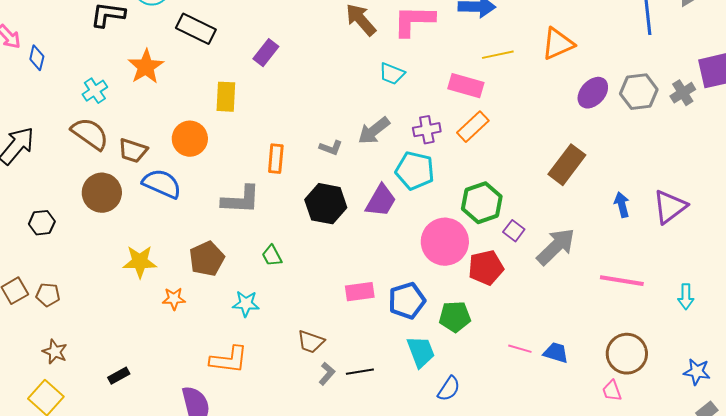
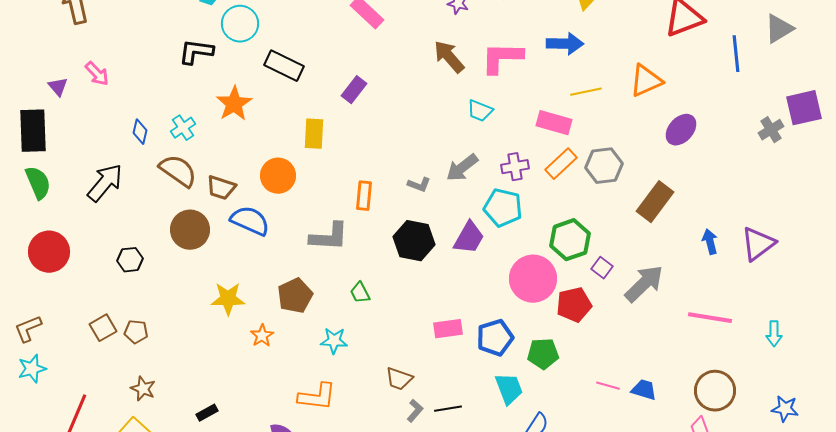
blue diamond: (37, 58) -> (140, 132), moved
gray hexagon: (639, 92) -> (604, 166), moved
orange star: (174, 299) -> (262, 336), turned -30

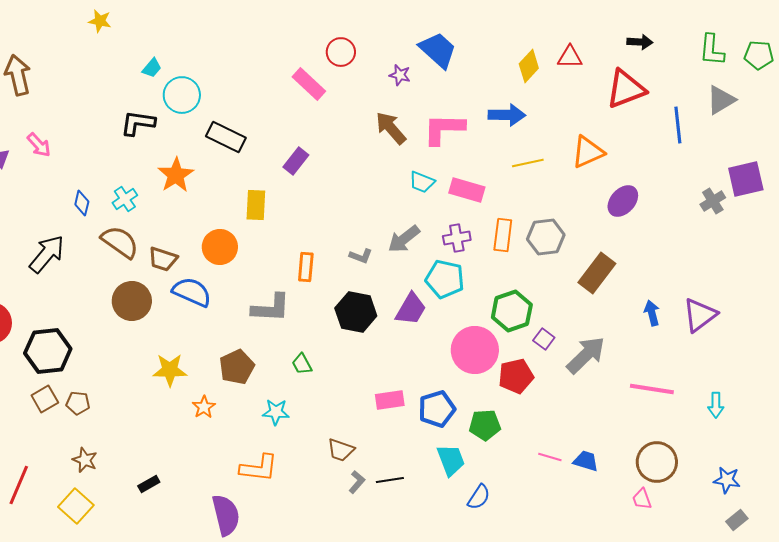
pink rectangle: (554, 123) -> (467, 190), moved
orange rectangle: (561, 164) -> (503, 235), turned -40
black hexagon: (130, 260) -> (48, 351), moved, size x1.8

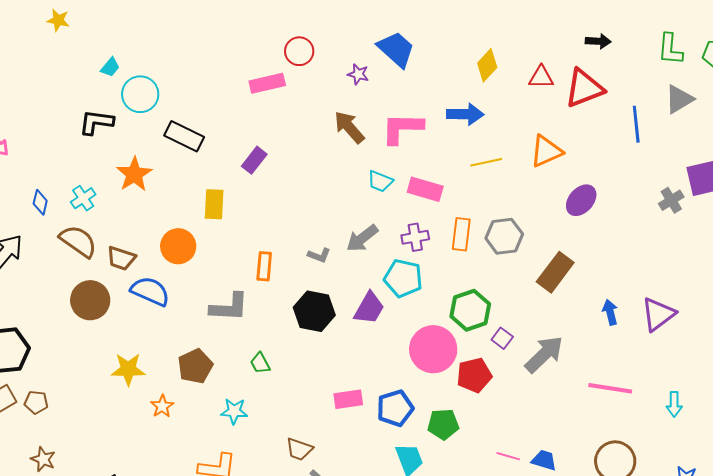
red triangle: (570, 57) -> (541, 77), moved
pink rectangle: (309, 84) -> (267, 83), turned -56

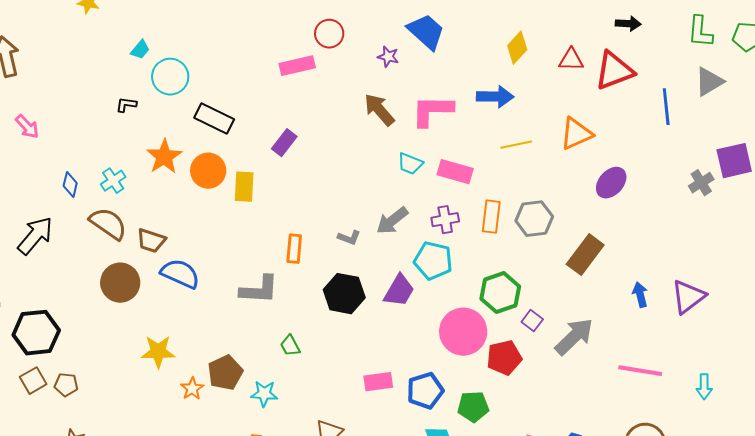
black L-shape: (96, 122) -> (126, 105), size x0.6
orange circle: (178, 246) -> (208, 171), moved
brown pentagon: (195, 366) -> (225, 373), moved

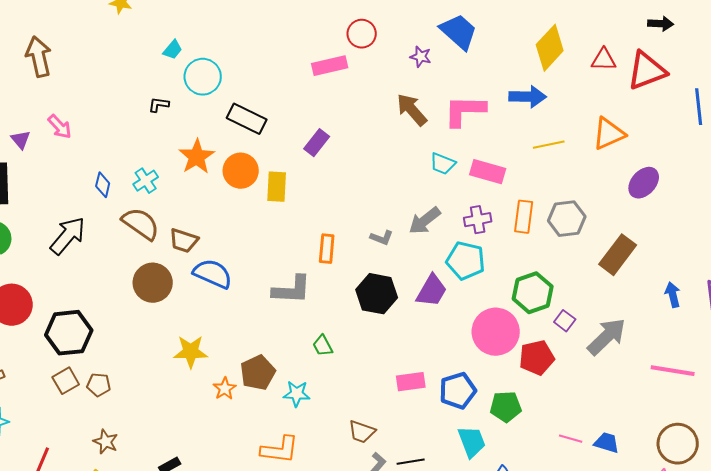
yellow diamond: (517, 48) -> (550, 48), size x1.4

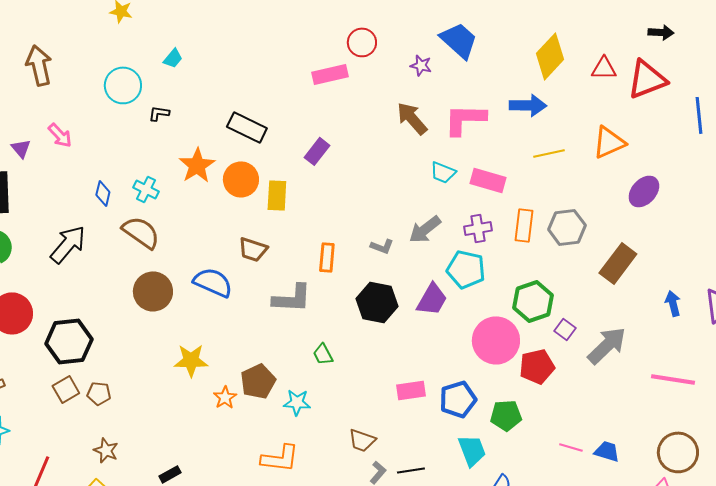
cyan circle: (203, 77) -> (123, 85), moved
cyan cross: (146, 181) -> (146, 189), turned -30
brown trapezoid: (184, 241) -> (253, 249), moved

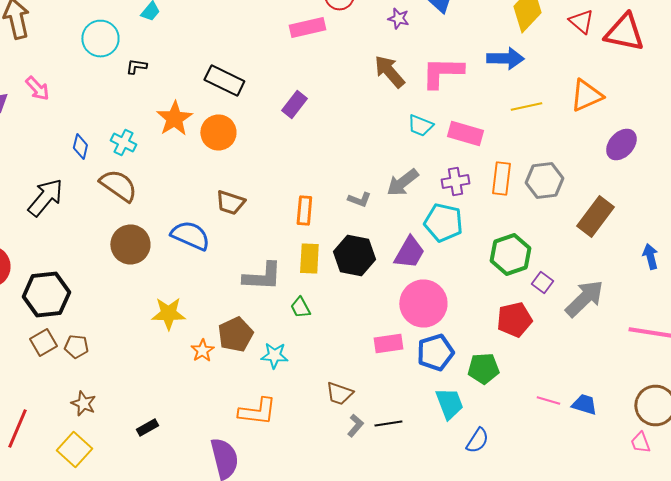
red triangle: (604, 68) -> (581, 22), turned 40
red triangle: (647, 79) -> (624, 32), turned 33
yellow rectangle: (277, 195) -> (309, 258), moved
gray L-shape: (292, 298) -> (262, 276), moved
pink circle: (496, 340) -> (423, 304), moved

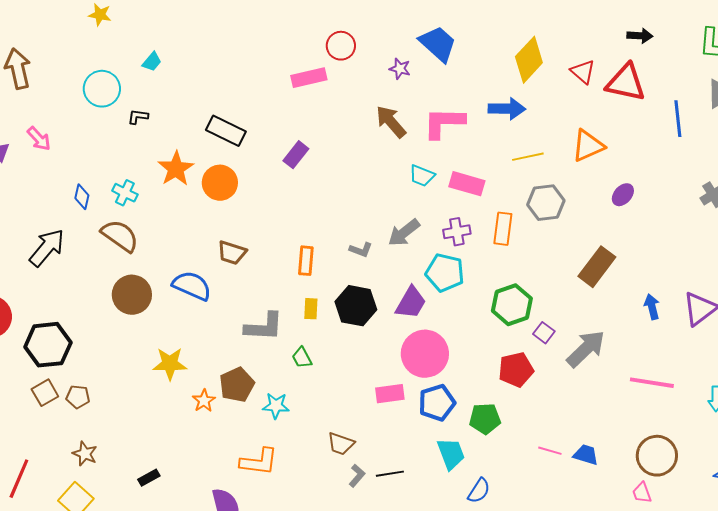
purple ellipse: (621, 144) -> (623, 195), size x0.7
gray hexagon: (544, 180) -> (546, 203), moved
yellow rectangle: (309, 258) -> (311, 309), size x0.7

